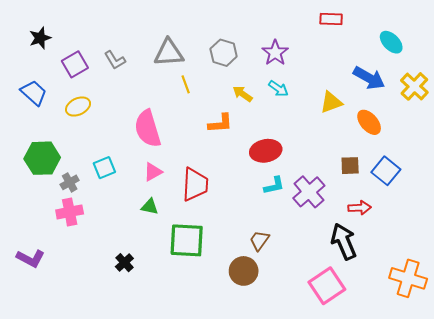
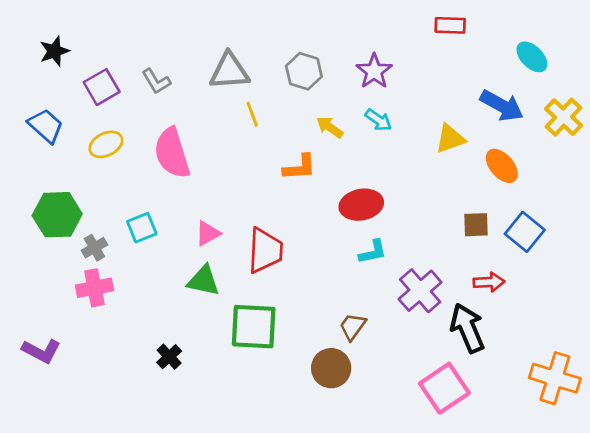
pink semicircle: (148, 129) -> (172, 153), moved
purple cross: (309, 192) -> (420, 291), moved
green triangle: (150, 207) -> (203, 281), size x1.4

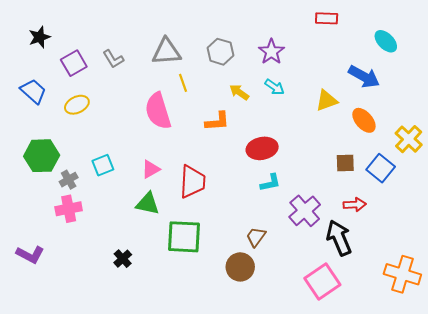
yellow cross: (564, 117) -> (409, 139), moved
pink semicircle: (172, 153) -> (158, 111), moved

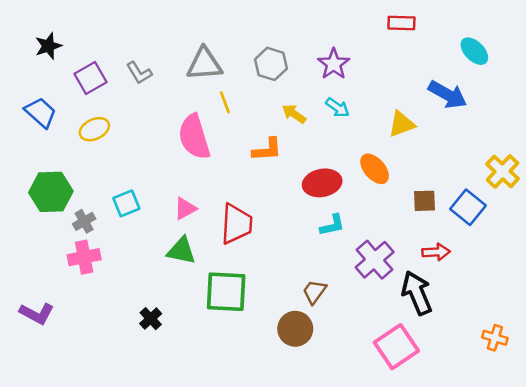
orange ellipse: (364, 120) -> (375, 169), moved
orange cross: (402, 274) -> (495, 338), size x0.6

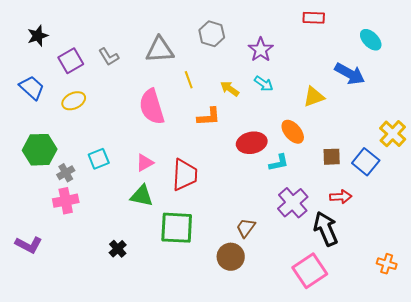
gray hexagon: (271, 64) -> (212, 34), moved
yellow line: (225, 102) -> (189, 80), moved
cyan L-shape: (332, 225) -> (279, 163), moved

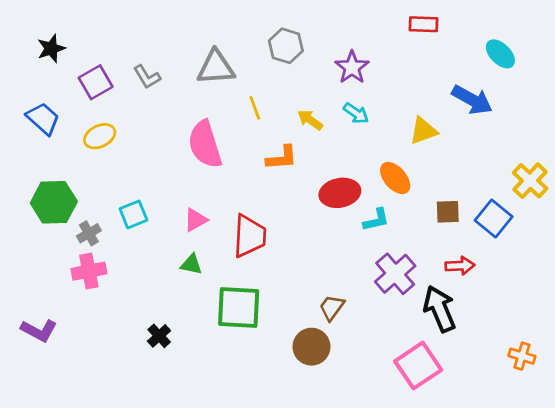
green triangle: (142, 196) -> (191, 264), size x0.7

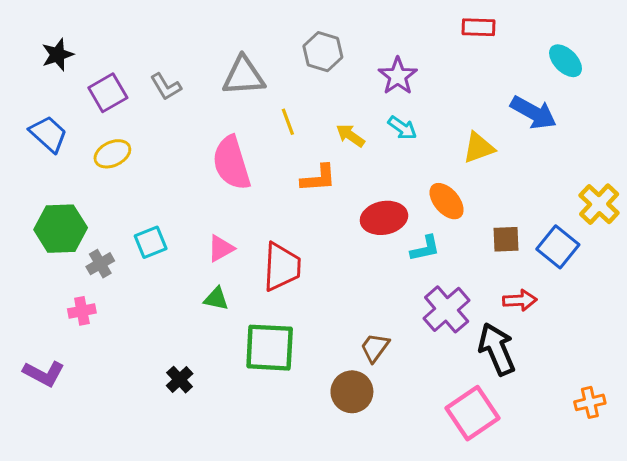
pink cross: (89, 271) -> (82, 311), moved, size x0.7
orange cross: (522, 356) -> (590, 402), turned -30

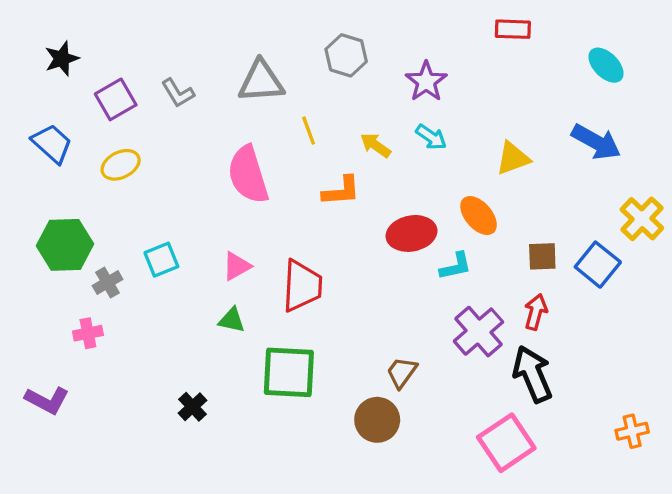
blue arrow: (533, 113) -> (596, 142), moved
red arrow: (520, 300) -> (536, 312), moved, turned -72

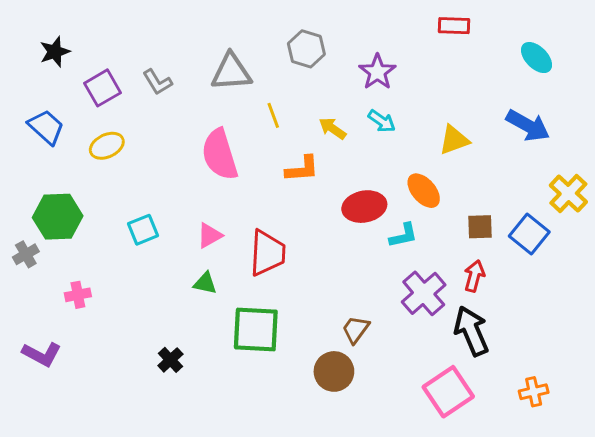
gray cross: (108, 283) -> (26, 254), moved
orange cross: (632, 431) -> (534, 392), moved

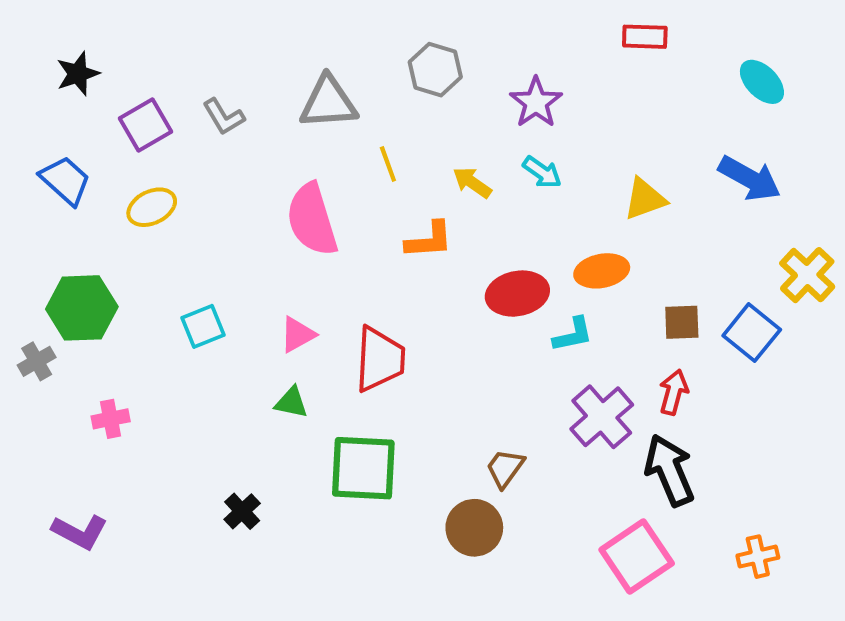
orange ellipse: (424, 191) -> (602, 271), turned -60
purple L-shape: (42, 354) -> (80, 532), moved

